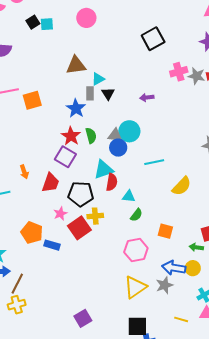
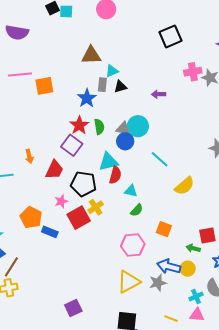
black triangle: (108, 94) -> (120, 87), turned 40
cyan line: (154, 162) -> (160, 159), turned 48
yellow cross: (95, 216) -> (96, 207), turned -35

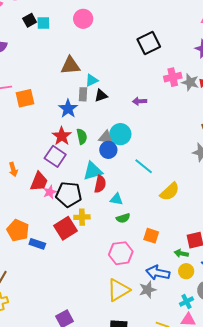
pink star: (61, 201) -> (50, 192), moved
yellow cross: (96, 207) -> (82, 217), turned 35
green semicircle: (137, 210) -> (123, 218), turned 32
yellow circle: (188, 269) -> (186, 271), moved

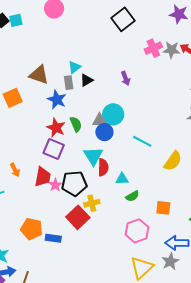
brown triangle: (70, 66) -> (39, 75), moved, turned 35
purple arrow: (140, 101) -> (125, 78), turned -96
cyan triangle: (93, 171) -> (93, 156), turned -35

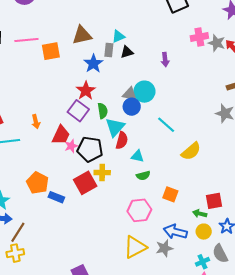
brown triangle: (39, 75) -> (82, 35), turned -45
green semicircle: (76, 124) -> (103, 111), moved

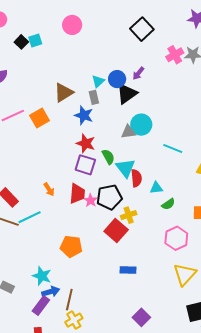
black triangle: (127, 52) -> (127, 94), moved, size x1.6
purple arrow: (165, 60) -> (138, 73), moved, turned 64
blue circle: (132, 107) -> (117, 79), moved
blue rectangle: (56, 197) -> (128, 270), moved

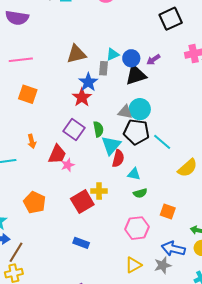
orange square: (40, 118) -> (28, 94), moved, turned 30
red star: (86, 143) -> (82, 97), moved
black pentagon: (109, 197) -> (136, 132), moved
yellow triangle: (185, 274) -> (133, 265), size x0.7

